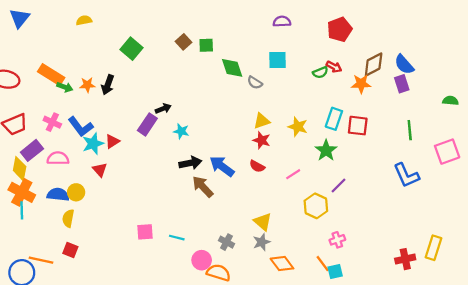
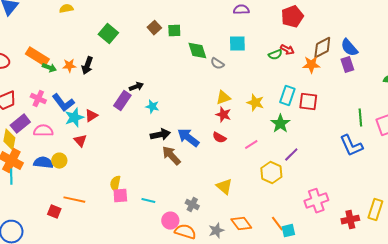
green line: (410, 130) -> (360, 118), moved
yellow semicircle: (68, 218) -> (115, 184), moved
pink cross: (337, 240) -> (316, 201), moved, size x1.6
gray star: (262, 242) -> (216, 231), moved
orange line: (41, 260) -> (74, 200), moved

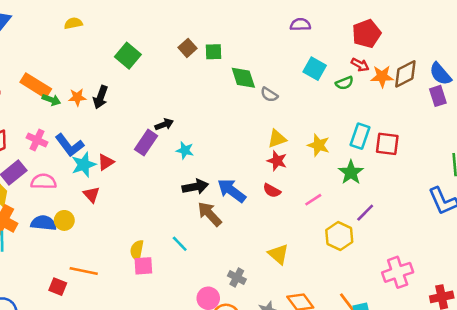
cyan square: (237, 44) -> (315, 69), moved, turned 30
red arrow: (287, 50) -> (360, 65), moved
orange star: (311, 65) -> (382, 76), moved
cyan line: (148, 201) -> (180, 244), moved, turned 32

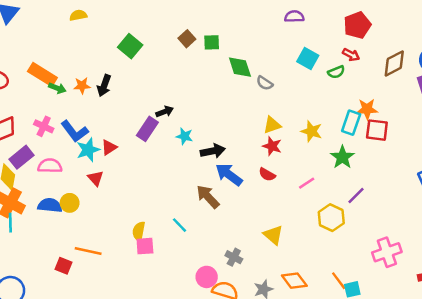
orange star: (382, 76) -> (367, 109), moved
black arrow: (195, 187) -> (213, 151), moved

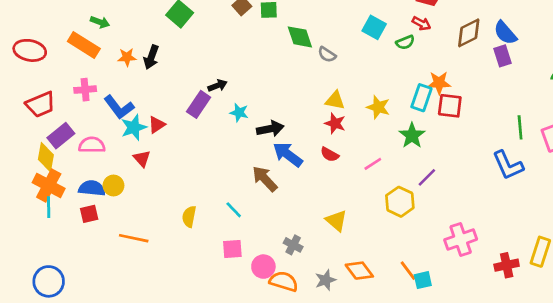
green arrow: (57, 88) -> (100, 22), moved
yellow triangle: (272, 125) -> (335, 100), turned 30
pink cross: (44, 126) -> (85, 90), moved, turned -30
pink square: (145, 246) -> (232, 249), moved
red square: (63, 266) -> (89, 214), moved, turned -35

